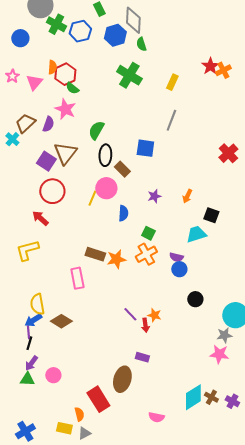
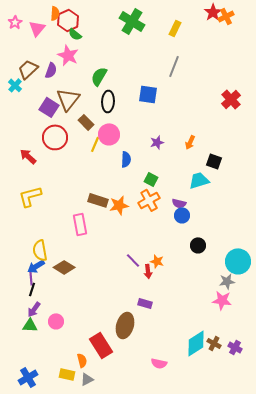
brown rectangle: (122, 169) -> (86, 122), moved
red arrow: (40, 218) -> (28, 156), moved

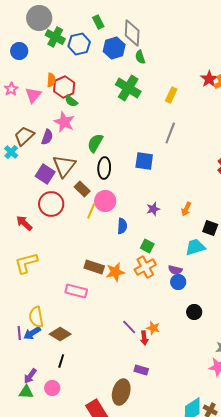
pink rectangle: (80, 224) -> (76, 291), turned -65
purple line: (31, 278) -> (19, 333), moved
black line: (32, 289) -> (61, 361), moved

